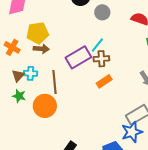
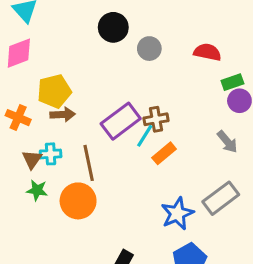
cyan line: (97, 45) -> (145, 136), moved
blue star: (132, 132) -> (177, 214), moved

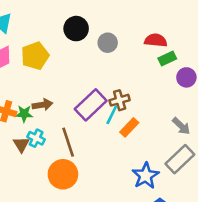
green rectangle: (232, 82) -> (167, 59), moved
yellow pentagon: (54, 91) -> (35, 56), moved
gray arrow: (227, 142) -> (181, 126), moved
cyan cross: (51, 154) -> (36, 138), turned 36
green star: (37, 190) -> (24, 114), moved

